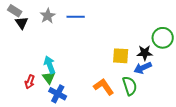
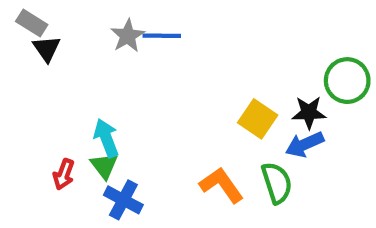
gray star: (48, 16) -> (128, 36), moved
yellow square: (121, 56) -> (258, 119), turned 30

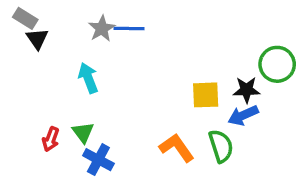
yellow square: (258, 119) -> (206, 95), turned -36
cyan arrow: (106, 138) -> (88, 78), moved

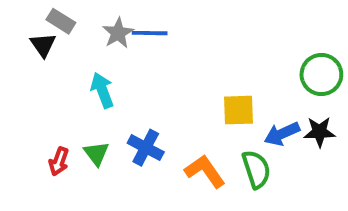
gray rectangle: (25, 18) -> (61, 21), moved
black star: (246, 90) -> (319, 132), moved
blue cross: (98, 160) -> (146, 148), moved

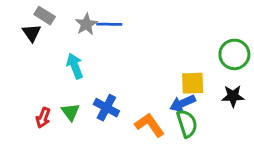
yellow square: (239, 110) -> (193, 83), moved
blue arrow: (282, 134) -> (183, 103), moved

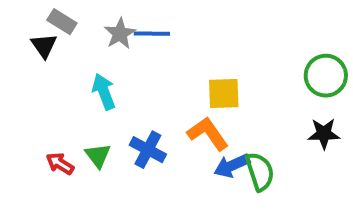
yellow square: (193, 83) -> (224, 94), moved
blue arrow: (183, 103) -> (232, 166), moved
red arrow: (43, 118) -> (60, 164), turned 102
orange L-shape: (150, 125) -> (208, 134), moved

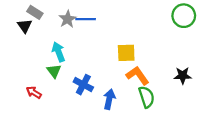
green circle: (326, 76) -> (184, 16), moved
orange L-shape: (208, 134) -> (137, 76), moved
green triangle: (98, 156) -> (54, 71), moved
blue arrow: (232, 166) -> (109, 99), moved, turned 126

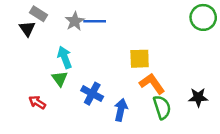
black star: (183, 76) -> (198, 97), moved

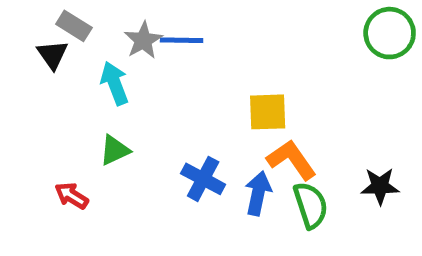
cyan arrow: (65, 57) -> (115, 83), moved
green triangle: (60, 79) -> (115, 150), turned 42
blue cross: (92, 94) -> (203, 179), moved
blue arrow: (121, 110) -> (258, 193), moved

